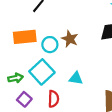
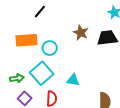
brown star: (70, 39) -> (81, 33), moved

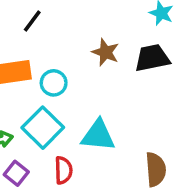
cyan triangle: (73, 80) -> (98, 135), size x1.5

